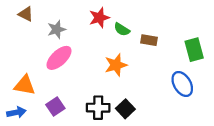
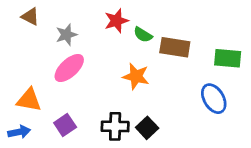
brown rectangle: (149, 40) -> (175, 47), size x1.5
green rectangle: (194, 50) -> (228, 58), turned -70
orange star: (116, 65) -> (136, 76), turned 30

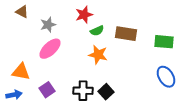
green semicircle: (143, 35) -> (97, 31), moved, turned -56
blue ellipse: (214, 99) -> (166, 77), moved

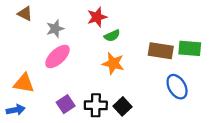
brown rectangle: (126, 34) -> (161, 51), moved
blue ellipse: (166, 77) -> (177, 87), moved
purple square: (47, 90) -> (66, 104), moved

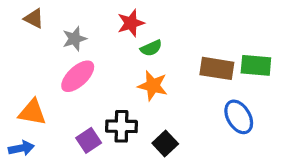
black cross: (96, 105) -> (121, 126), moved

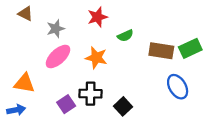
green semicircle: (151, 48) -> (125, 36), moved
green rectangle: (256, 65) -> (190, 48), turned -30
orange star: (153, 86) -> (96, 58), moved

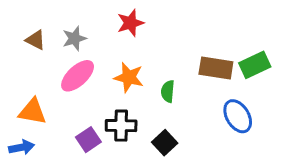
brown triangle: (25, 14) -> (36, 40), moved
green semicircle: (125, 36) -> (168, 91), moved, turned 119

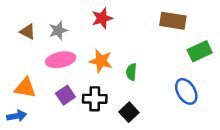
brown rectangle: (216, 68) -> (173, 21), moved
pink ellipse: (78, 76) -> (61, 60), turned 32
purple square: (88, 140) -> (65, 95), moved

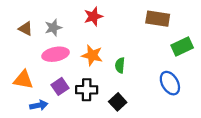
blue arrow: (17, 116) -> (39, 105), moved

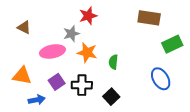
gray star: (53, 28) -> (71, 34), moved

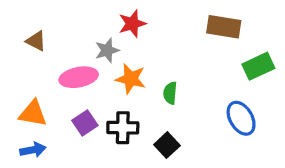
blue arrow: (37, 100) -> (33, 150), moved

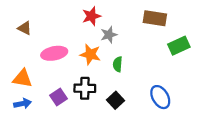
gray star: (107, 50) -> (109, 35), moved
blue ellipse: (241, 118) -> (160, 97), moved
purple square: (85, 123) -> (59, 97), moved

